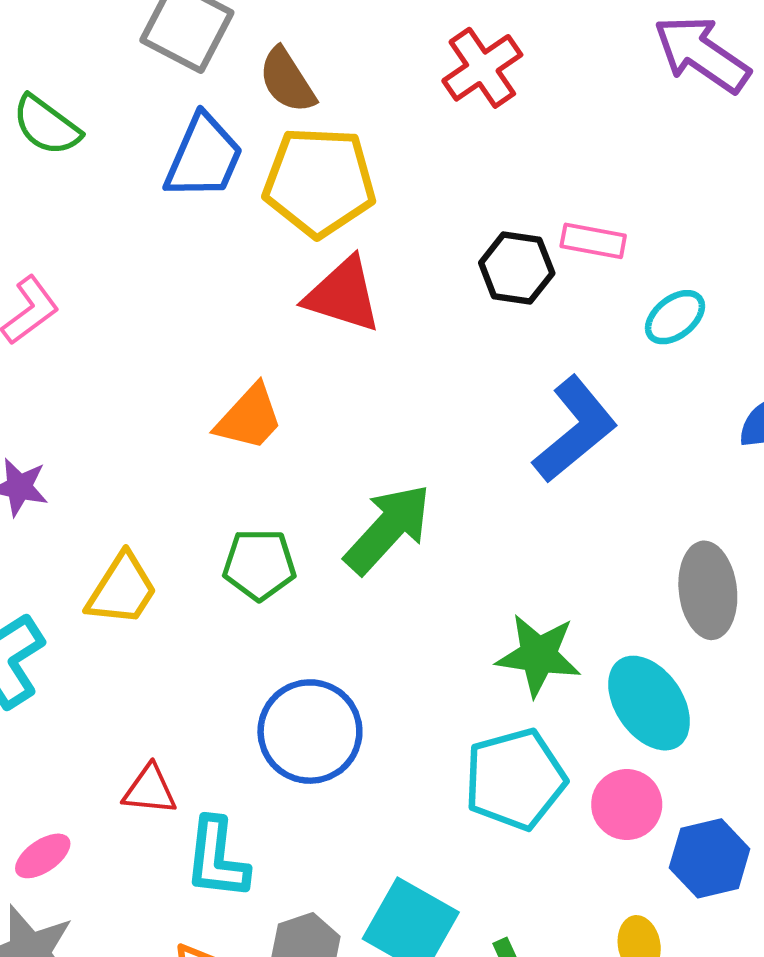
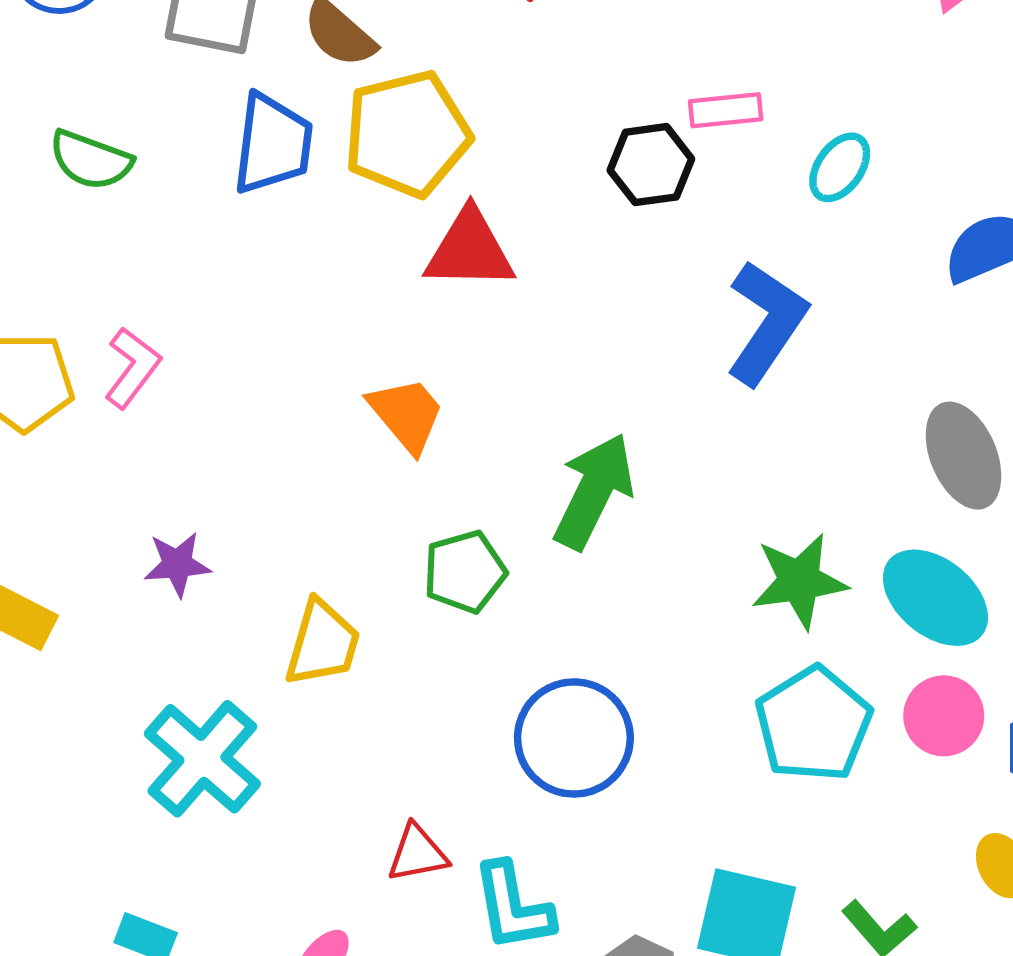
orange trapezoid: (249, 418) -> (407, 414), turned -66

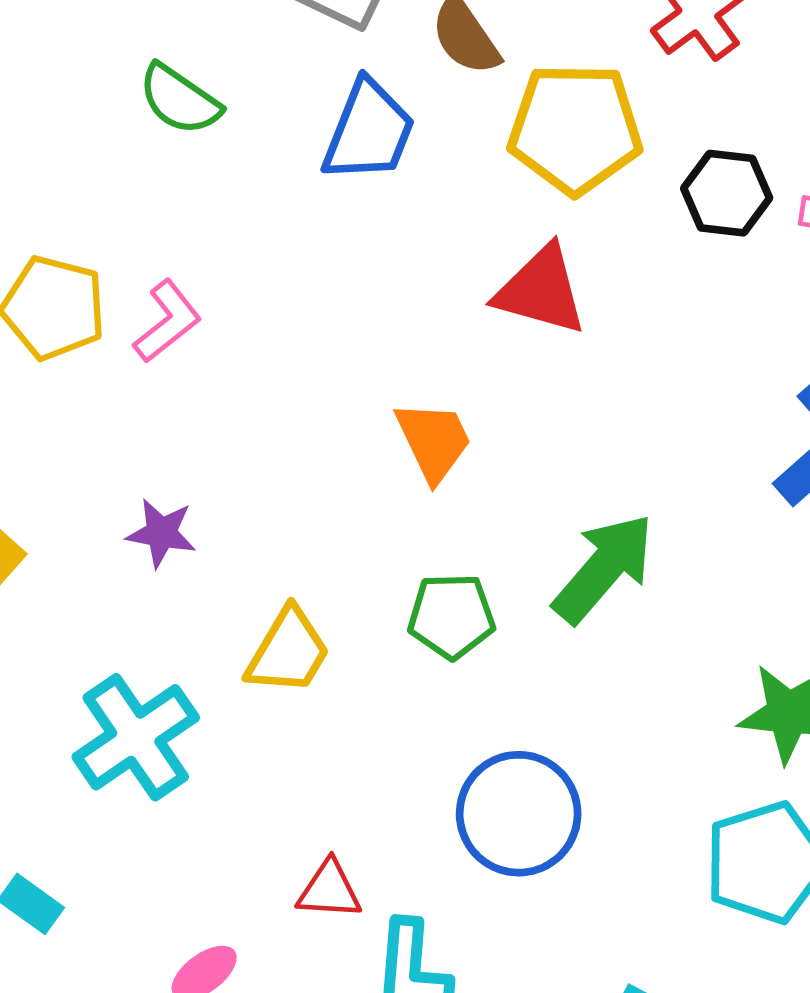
yellow pentagon: (407, 134) -> (575, 129), moved
black hexagon: (651, 165) -> (727, 193), moved

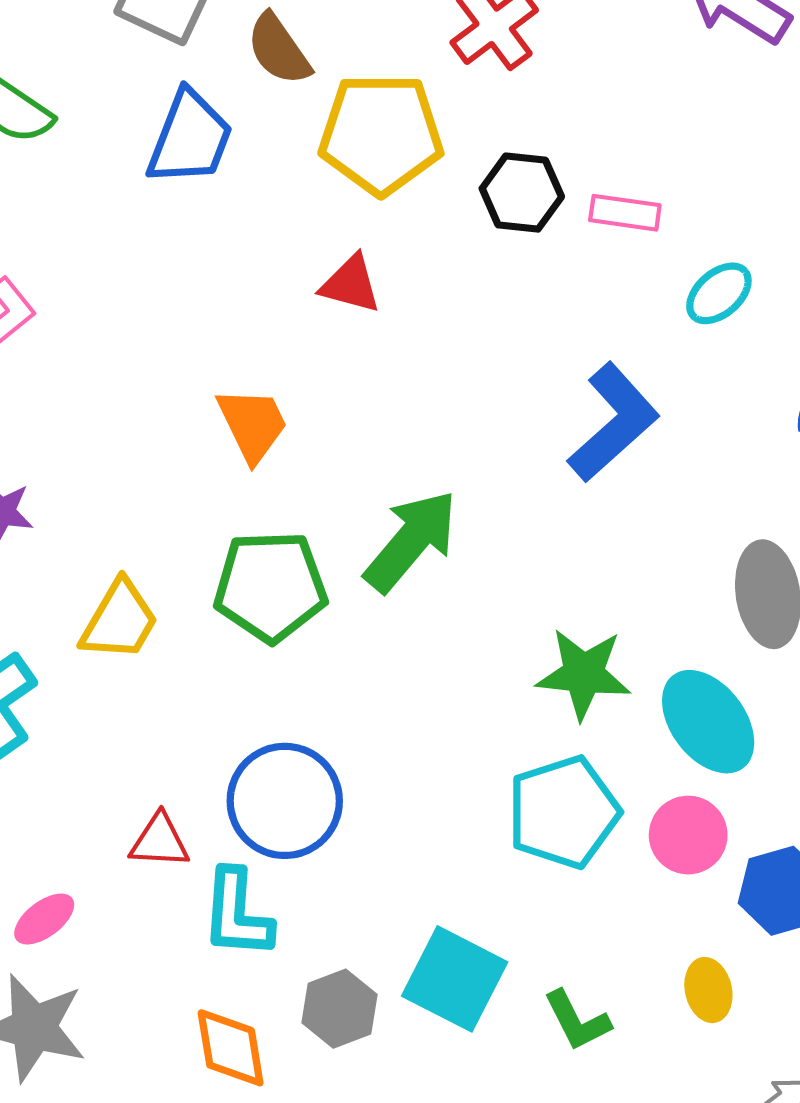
red triangle: (541, 290) -> (351, 284), size x0.7
green pentagon: (451, 616) -> (270, 586), size x1.4
blue circle: (519, 814) -> (285, 801), moved

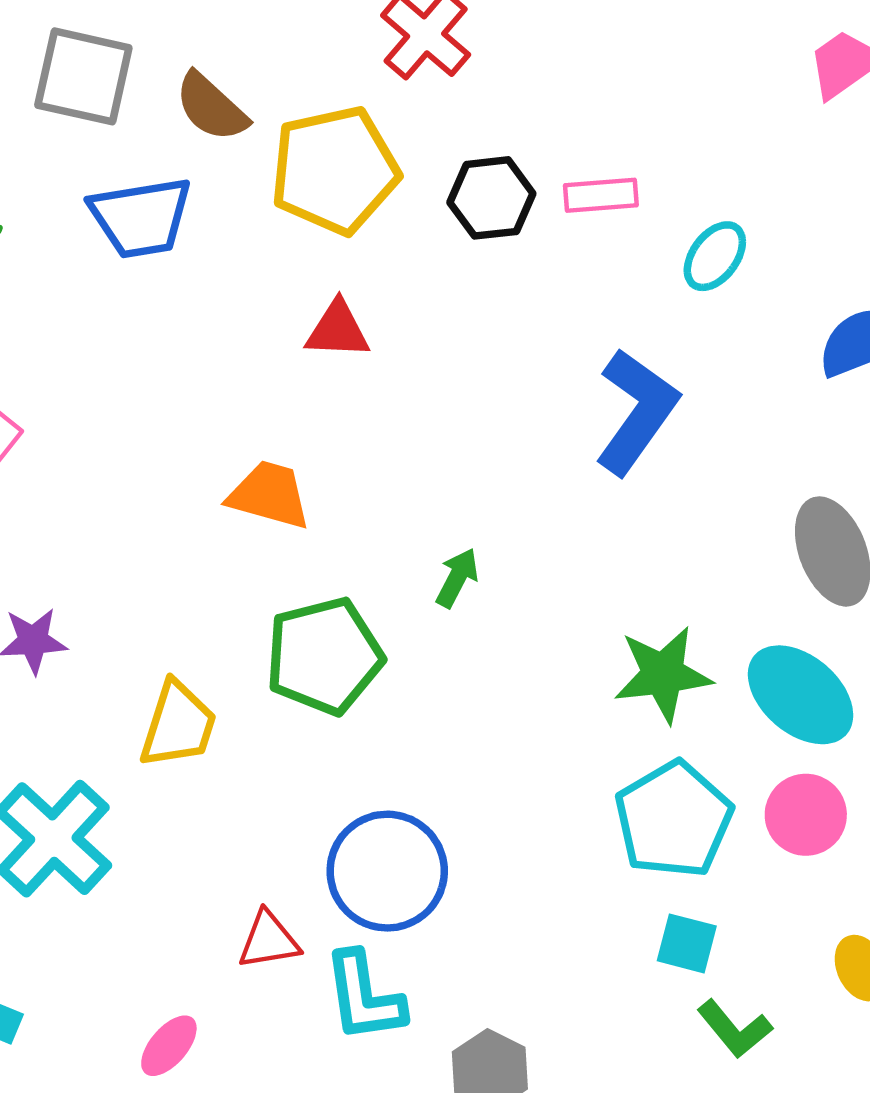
blue trapezoid: (190, 138) -> (141, 217), turned 72
orange trapezoid: (252, 424) -> (269, 495), turned -36
green arrow: (411, 541) -> (457, 578), size x0.5
cyan square: (455, 979) -> (687, 943), moved, size x0.6

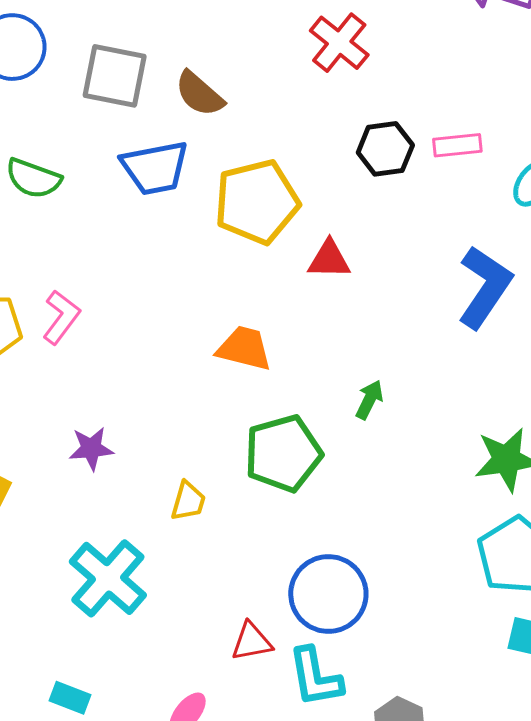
yellow pentagon: (335, 170) -> (257, 202), moved
red triangle: (338, 330) -> (329, 259), moved
yellow trapezoid: (178, 725) -> (188, 501), size x0.7

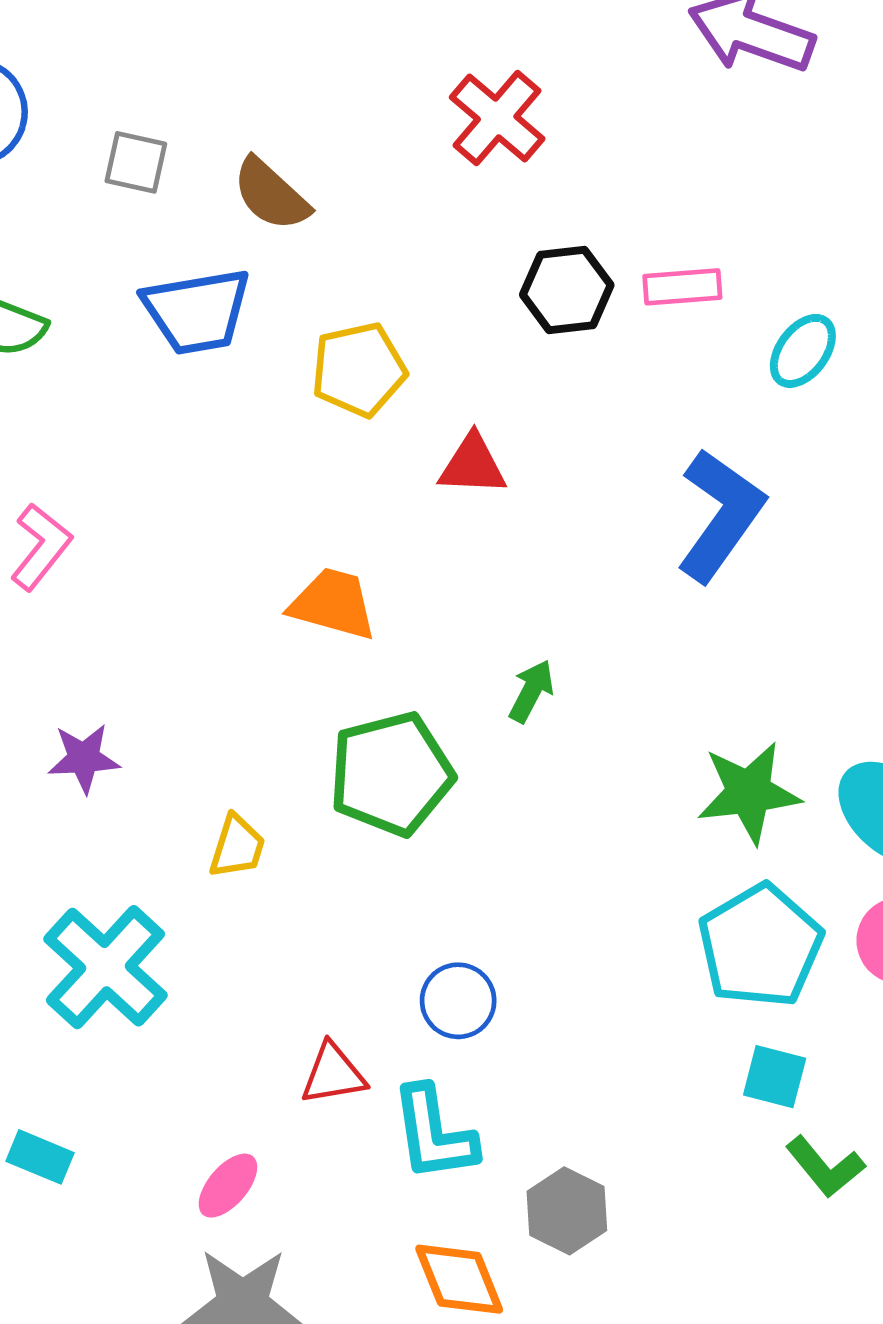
gray square: (115, 76) -> (136, 162), size x0.6
yellow pentagon: (257, 202) -> (359, 370), size x0.7
blue circle: (328, 594) -> (458, 1001), size x0.6

